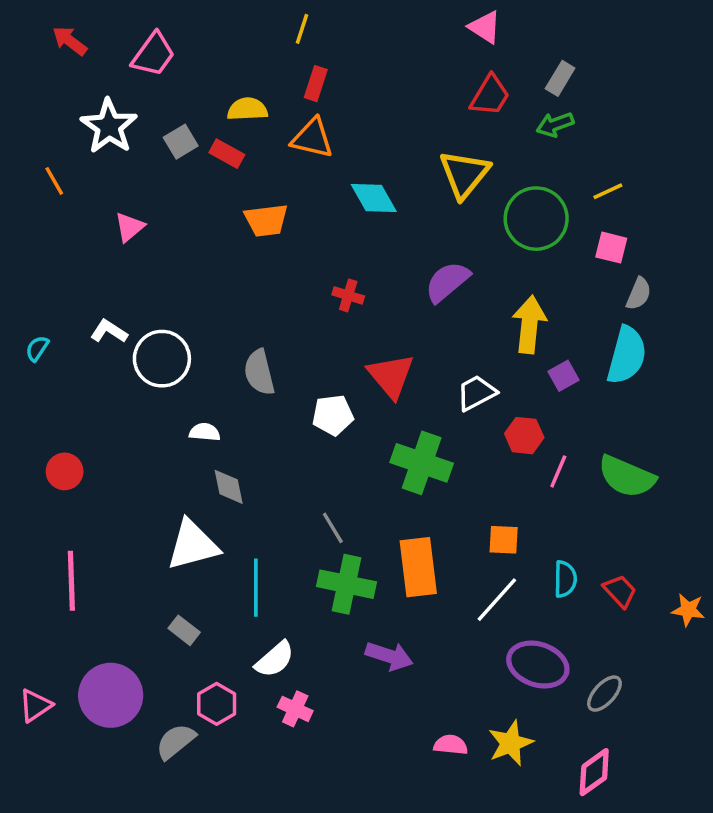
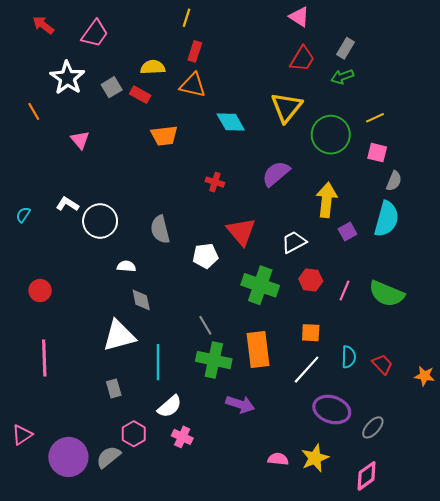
pink triangle: (129, 227) -> (80, 140), turned -30
red hexagon: (524, 436) -> (311, 280), moved
gray rectangle: (184, 630) -> (114, 388), turned 36
purple circle: (111, 695) -> (68, 457), moved

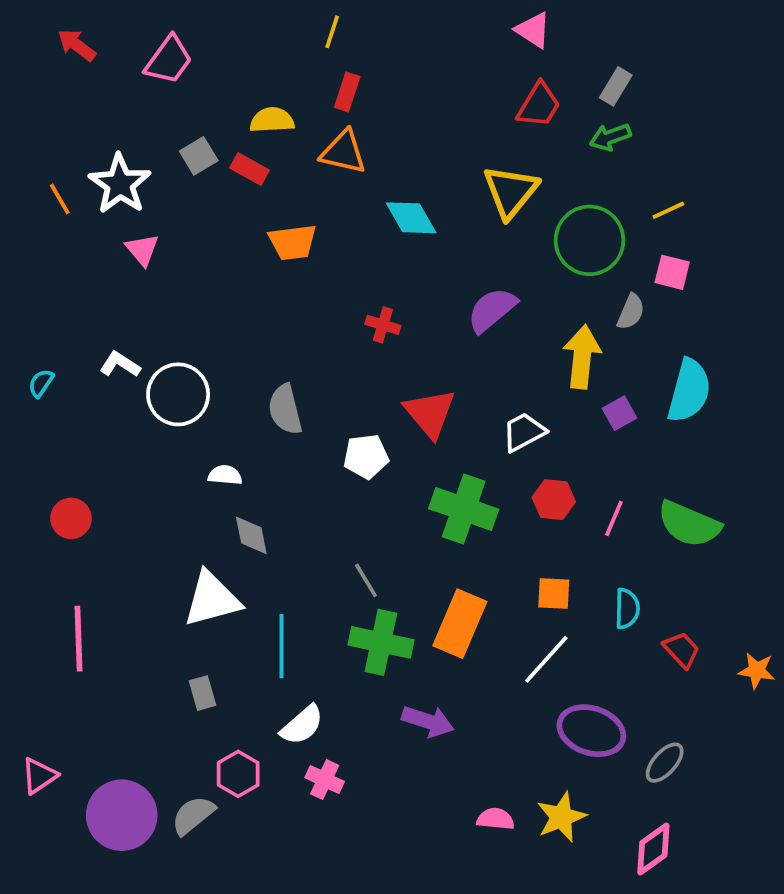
white star: (67, 78) -> (120, 184), moved
gray semicircle: (394, 181) -> (631, 312), moved
orange rectangle: (258, 350) -> (460, 624), turned 30
cyan semicircle: (349, 357) -> (627, 609), moved

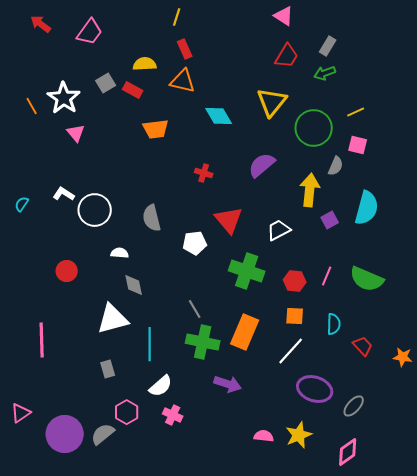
red rectangle: (347, 92) -> (185, 49), turned -42
red hexagon: (554, 500) -> (295, 281), moved
red circle: (71, 518) -> (67, 271), moved

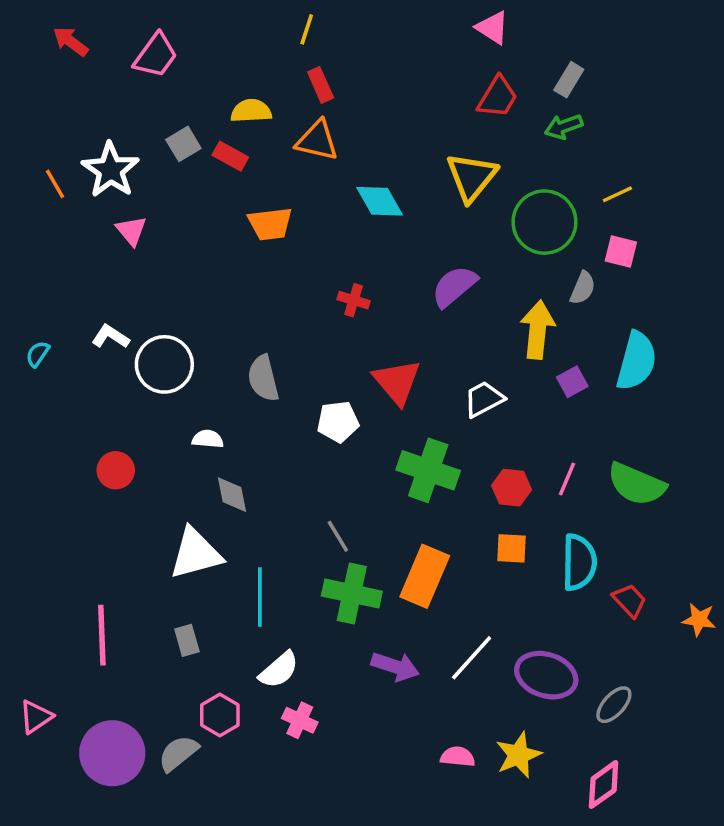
cyan semicircle: (334, 324) -> (579, 562), size x1.5
pink line: (42, 340) -> (102, 635), moved
white line: (291, 351) -> (472, 658), moved

